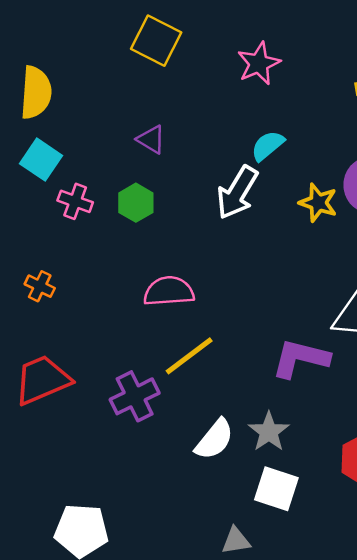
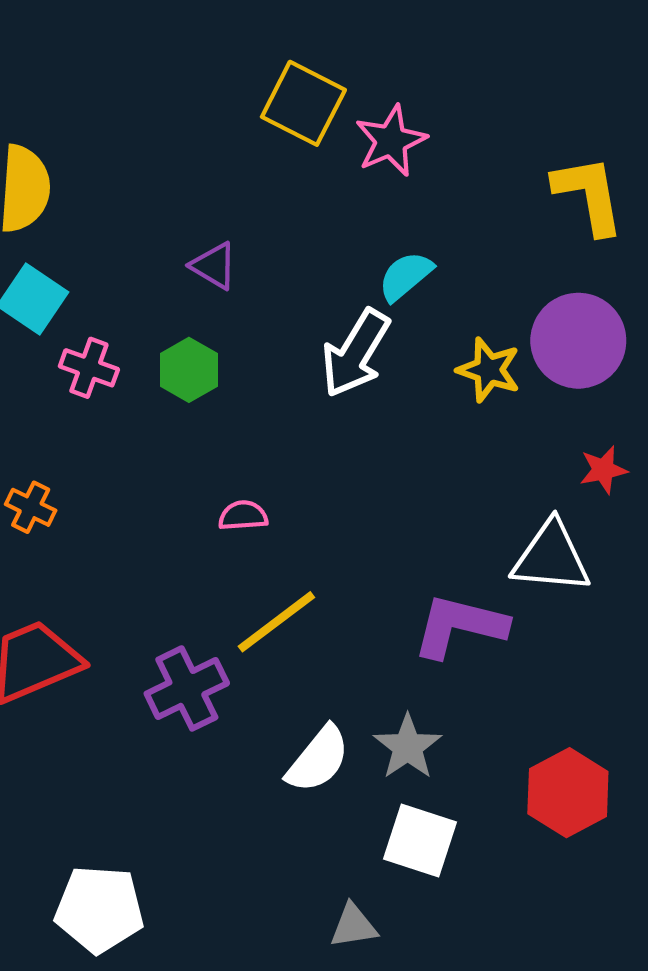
yellow square: (156, 41) -> (303, 103), moved
pink semicircle: (169, 291) -> (243, 516), size x0.6

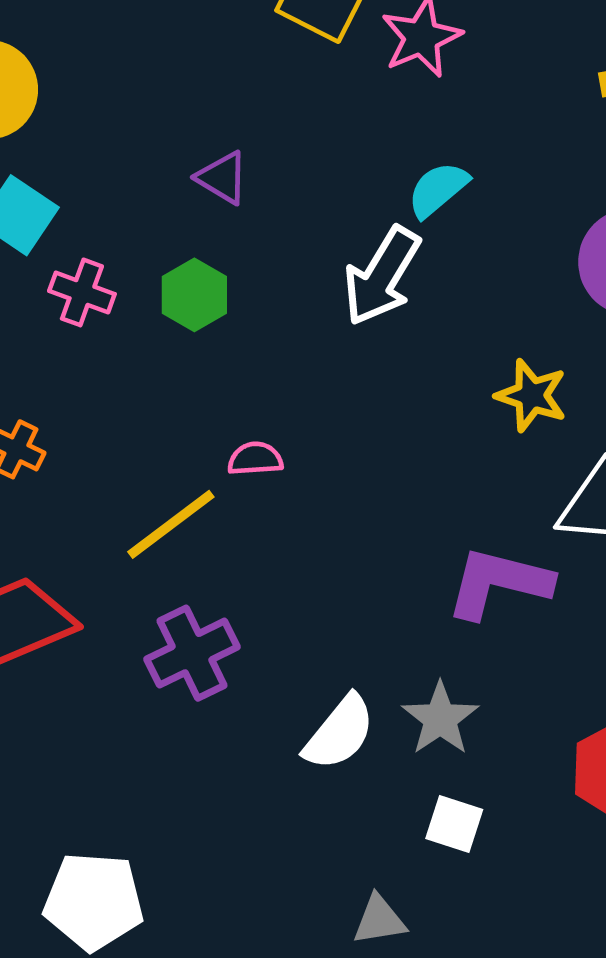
yellow star: (489, 370) -> (532, 396), moved
yellow line: (276, 622) -> (171, 524), moved
white square: (420, 840) -> (454, 824), size x0.7

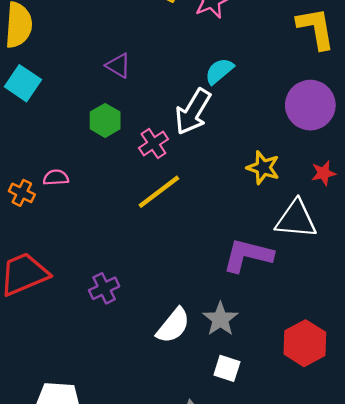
pink cross: (82, 292) -> (153, 143), moved, turned 36
pink semicircle: (255, 459) -> (56, 177), moved
yellow line: (171, 524) -> (159, 192), moved
purple cross: (192, 653) -> (104, 288), size x0.7

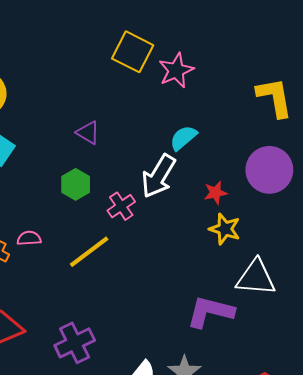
red star: (323, 173) -> (215, 193), moved
yellow line: (159, 192) -> (89, 252), moved
purple cross: (104, 288) -> (75, 343), size x1.4

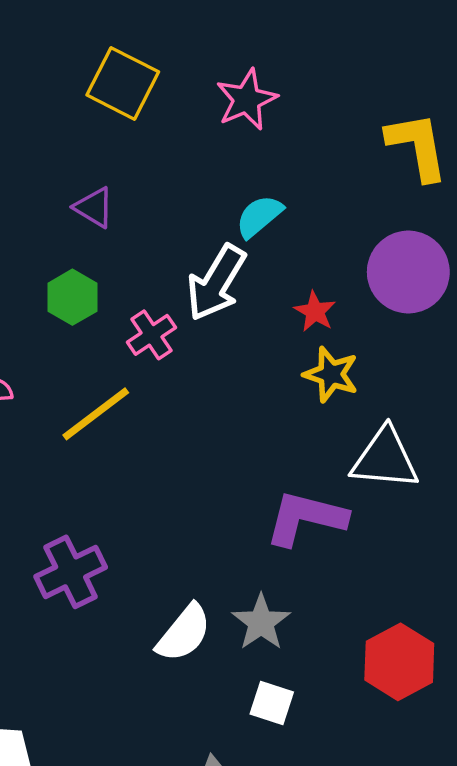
yellow square: (133, 52) -> (123, 83), moved
red star: (215, 193) -> (315, 312), turned -30

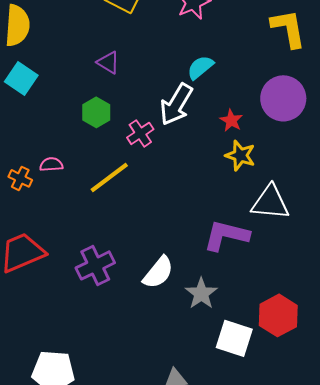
white semicircle: (184, 633) -> (158, 272), moved
white square: (272, 703) -> (234, 338), moved, size x1.5

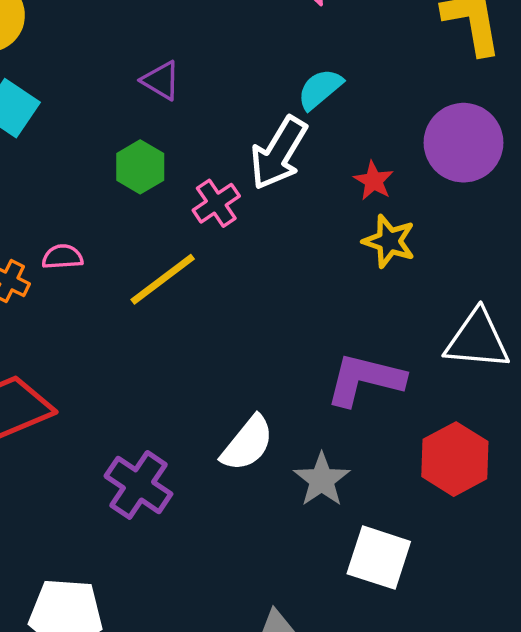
white triangle: (270, 202) -> (477, 340), moved
purple cross: (95, 265) -> (138, 485), moved, turned -30
red hexagon: (278, 315) -> (455, 459), moved

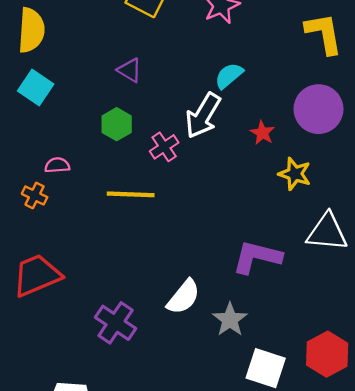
yellow star: (389, 241) -> (295, 174), moved
pink semicircle: (62, 257) -> (57, 165), moved
yellow line: (163, 279) -> (131, 194), turned 39
red hexagon: (455, 459) -> (327, 354), moved

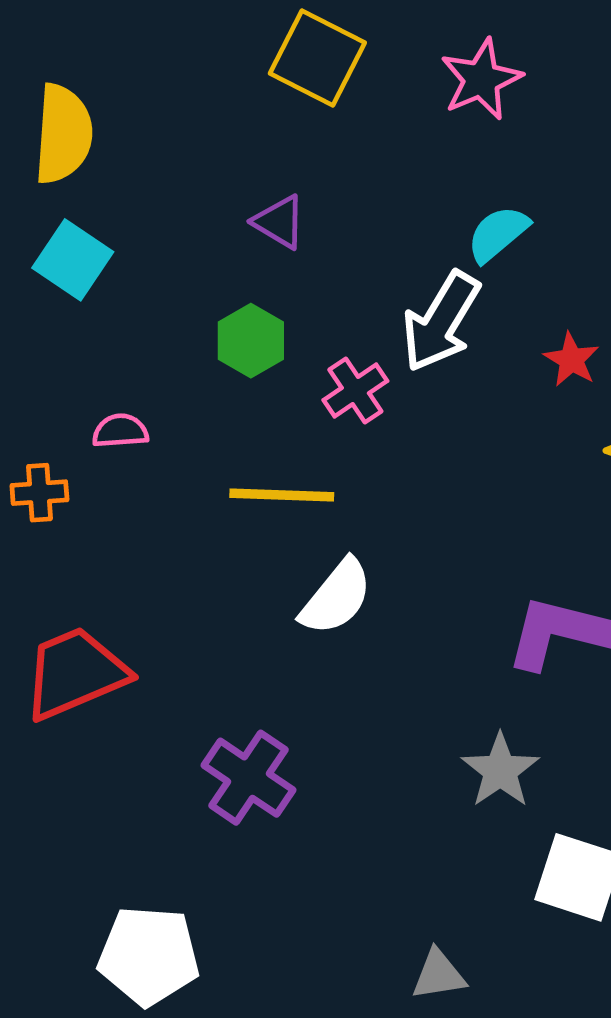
orange cross: (35, 195) -> (39, 493), moved, turned -30
white semicircle: (184, 297) -> (336, 597), moved

